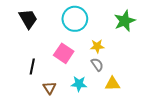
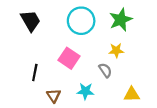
green star: (125, 21) -> (121, 20), moved
yellow star: (97, 46) -> (116, 50), moved
yellow triangle: (112, 84) -> (132, 94), moved

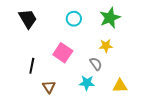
cyan circle: (81, 21) -> (74, 19), size x0.6
cyan star: (85, 91) -> (87, 83), moved

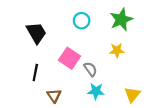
black trapezoid: (28, 19) -> (36, 33), moved
gray semicircle: (96, 64) -> (90, 69), moved
yellow triangle: (120, 86) -> (132, 95), turned -49

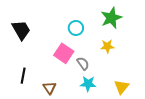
cyan circle: (82, 21) -> (76, 28), moved
black trapezoid: (36, 33) -> (21, 30), moved
black line: (35, 72) -> (23, 76), moved

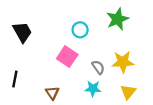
yellow star: (107, 46) -> (123, 62), moved, size x1.5
gray semicircle: (83, 63) -> (98, 67), moved
black line: (23, 76) -> (15, 79), moved

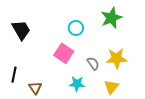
cyan star: (93, 89) -> (77, 84), moved
yellow triangle: (128, 92) -> (111, 87), moved
brown triangle: (52, 93) -> (35, 88), moved

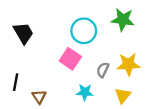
green star: (111, 18) -> (123, 20), turned 30
cyan circle: (76, 28) -> (84, 31), size x1.5
gray semicircle: (93, 63) -> (103, 70), turned -120

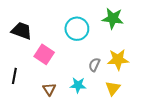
black trapezoid: (23, 33) -> (22, 31), turned -40
pink square: (70, 59) -> (44, 54), moved
brown triangle: (39, 97) -> (49, 89), moved

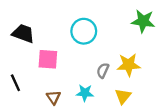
green star: (113, 18) -> (143, 21), moved
pink square: (44, 54) -> (48, 59), turned -30
black line: (14, 76) -> (15, 83), turned -35

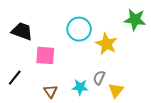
yellow star: (129, 65) -> (106, 44), moved, turned 30
gray semicircle: (103, 70) -> (99, 78), moved
black line: (15, 83) -> (15, 78), turned 63

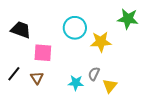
yellow star: (106, 44) -> (101, 42), turned -30
brown triangle: (51, 91) -> (37, 78), moved

